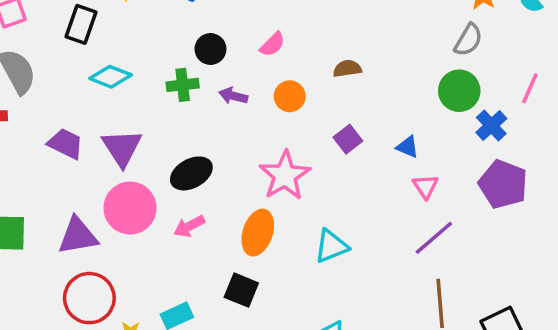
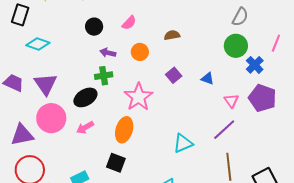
green cross: (183, 85) -> (104, 76), moved
pink triangle: (425, 186) -> (231, 101), moved
cyan triangle: (331, 246) -> (183, 143), moved

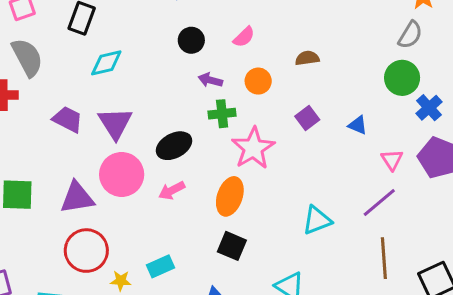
cyan diamond: (38, 44) -> (106, 63), turned -35
green cross: (104, 76) -> (222, 114), moved
black square: (116, 163) -> (232, 246), moved

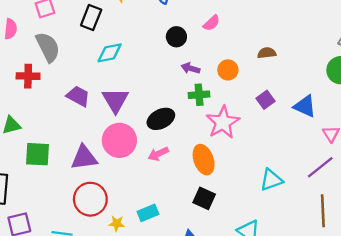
pink semicircle: (244, 37) -> (211, 23), moved
blue triangle: (358, 125) -> (305, 106), size x1.5
orange ellipse: (230, 196) -> (204, 160), turned -40

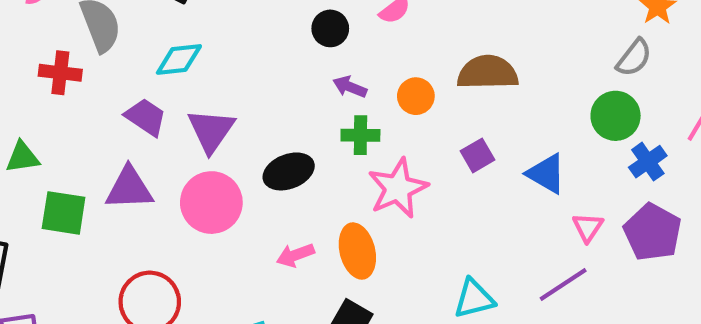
cyan diamond: (110, 53) -> (179, 59), moved
brown semicircle: (267, 53) -> (488, 73), size x1.8
pink arrow: (158, 154) -> (295, 255), moved
purple triangle: (84, 158) -> (129, 188), moved

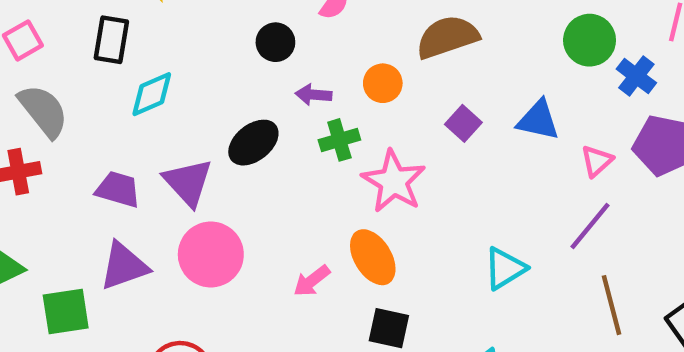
cyan diamond: (179, 59) -> (152, 94), moved
black ellipse: (289, 171) -> (253, 143), moved
pink triangle: (588, 227) -> (597, 161), turned 32

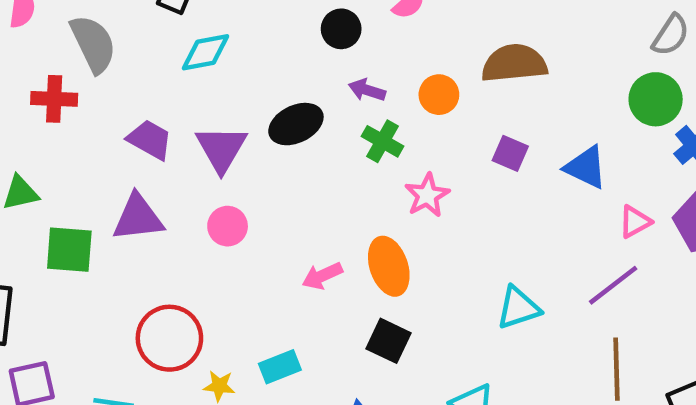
purple square: (463, 123) -> (510, 153), turned -32
green cross: (339, 140) -> (383, 141), turned 33
pink star: (394, 181) -> (427, 195), size x0.7
pink circle: (211, 254) -> (228, 226), size x0.6

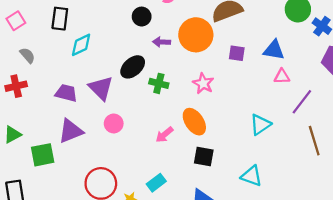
gray semicircle: (93, 44) -> (27, 55), size x0.6
orange circle: (439, 95) -> (196, 35), size x1.8
green cross: (383, 141) -> (159, 83), moved
pink triangle: (635, 222) -> (282, 76), moved, turned 42

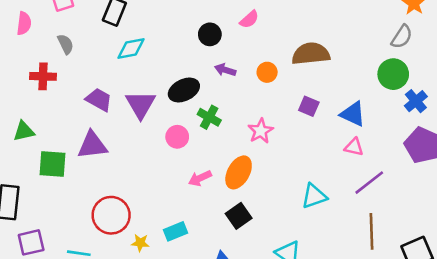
orange circle: (196, 35) -> (267, 72), size x0.5
orange ellipse: (194, 122) -> (239, 172), turned 48
pink circle: (114, 123) -> (177, 137), moved
black square: (204, 157) -> (239, 216), turned 30

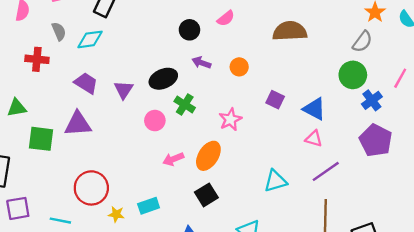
cyan diamond: (131, 49) -> (90, 39), moved
brown semicircle: (311, 54) -> (290, 31), moved
purple triangle: (141, 105) -> (123, 90), size x0.7

